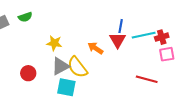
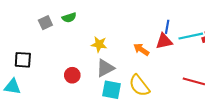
red triangle: (118, 40) -> (164, 41), turned 48
yellow semicircle: (77, 67) -> (139, 86), moved

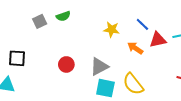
blue line: (167, 27) -> (142, 24), moved, turned -56
yellow star: (99, 44) -> (112, 30), moved
red circle: (72, 75) -> (66, 64), moved

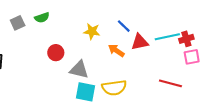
red circle: (66, 64) -> (56, 53), moved
gray triangle: (99, 67) -> (79, 70), turned 42
yellow semicircle: (133, 84) -> (114, 88), turned -60

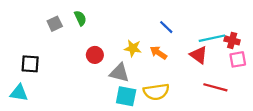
green semicircle: (42, 18) -> (80, 18), turned -96
yellow star: (92, 31) -> (133, 48), moved
red cross: (186, 39) -> (232, 40), turned 32
red triangle: (140, 42) -> (199, 55), moved, turned 48

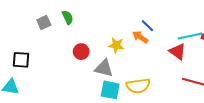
orange arrow: (158, 53) -> (140, 37), moved

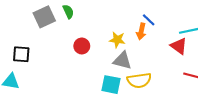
gray square: (44, 23) -> (44, 17), size x1.5
orange arrow: (140, 37) -> (141, 31), turned -112
gray triangle: (104, 68) -> (122, 61), moved

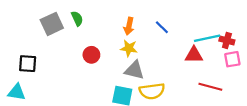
orange arrow: (141, 31) -> (129, 26), moved
red triangle: (179, 46) -> (194, 55), turned -36

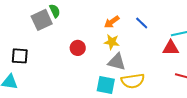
green semicircle: (77, 18) -> (55, 11), moved
orange arrow: (129, 26) -> (112, 22), turned 42

